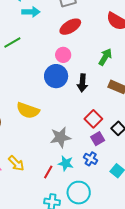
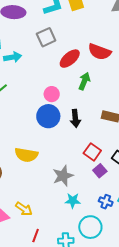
red ellipse: (70, 27) -> (70, 59), moved
green arrow: (105, 57) -> (84, 81), moved
blue cross: (91, 159) -> (106, 202), moved
red line: (48, 172) -> (36, 236), moved

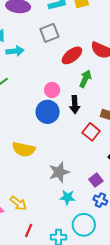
black arrow: (75, 118) -> (75, 105), moved
red square: (92, 152) -> (91, 132), moved
purple square: (100, 171) -> (96, 180), moved

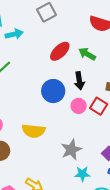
red ellipse: (72, 55) -> (60, 51), moved
green arrow: (85, 79) -> (87, 54), turned -78
pink circle: (52, 90) -> (79, 106), moved

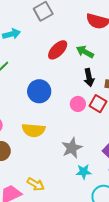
black arrow: (79, 81) -> (89, 78), moved
blue circle: (53, 91) -> (39, 91), moved

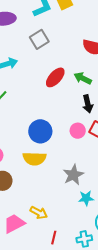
blue circle: (39, 91) -> (40, 131), moved

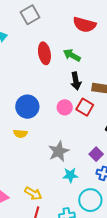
red ellipse: (55, 77) -> (44, 53), turned -55
yellow semicircle: (34, 159) -> (20, 134), size x0.6
yellow arrow: (39, 213) -> (33, 193), moved

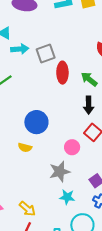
gray square: (30, 15) -> (46, 54), moved
pink circle: (65, 107) -> (72, 147), moved

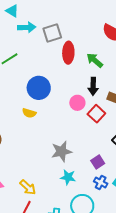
blue circle: (36, 122) -> (39, 88), moved
yellow semicircle: (25, 147) -> (29, 113), moved
pink circle: (72, 147) -> (77, 103), moved

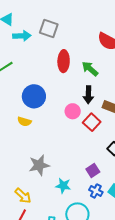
gray square: (52, 33) -> (49, 28), moved, turned 36
gray star: (62, 151) -> (39, 165), moved

